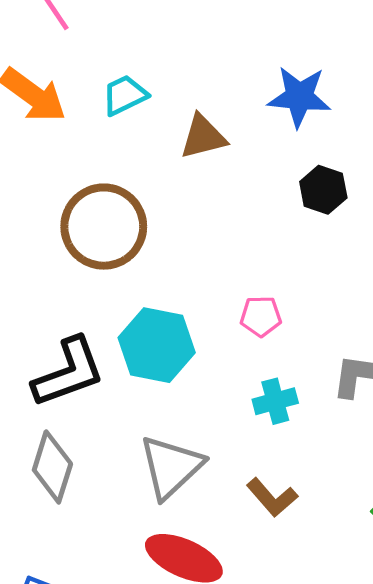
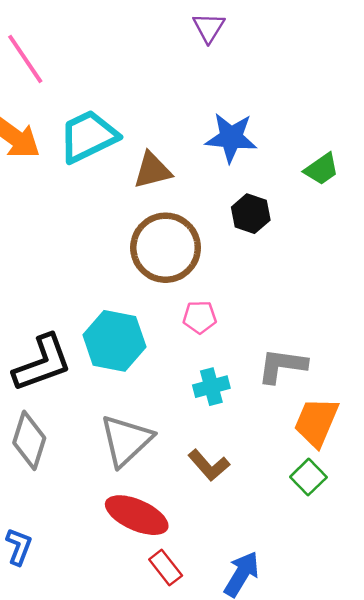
cyan trapezoid: (125, 95) -> (88, 136), size x1.6
brown circle: (104, 227) -> (166, 248), moved

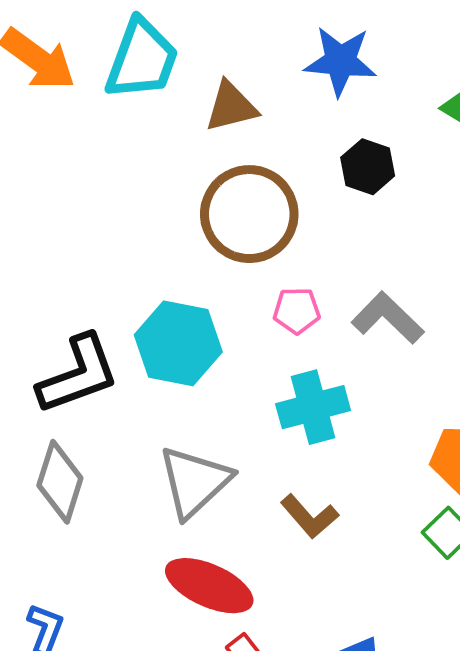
cyan trapezoid: (88, 136) -> (142, 59), turned 136
gray L-shape: (282, 366) -> (388, 318), moved, turned 36
cyan cross: (211, 387) -> (313, 407), size x1.4

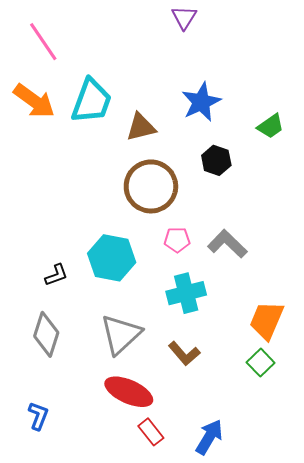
blue star: (340, 61) -> (201, 102), turned -30
black L-shape: (78, 374) -> (56, 275), size x0.5

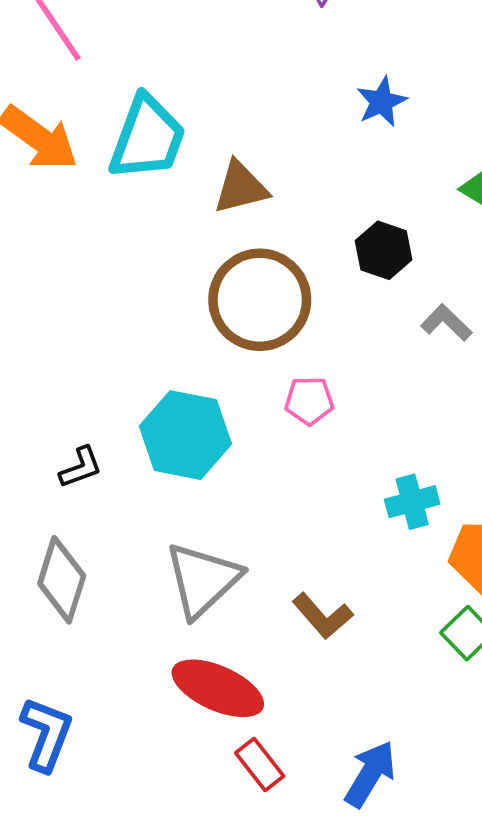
blue star: (201, 102) -> (382, 102), moved, size x0.7
gray L-shape: (227, 244) -> (446, 323), moved, size x0.7
cyan cross: (186, 293) -> (412, 502), moved, size x0.7
blue L-shape: (38, 416) -> (46, 734), size x1.4

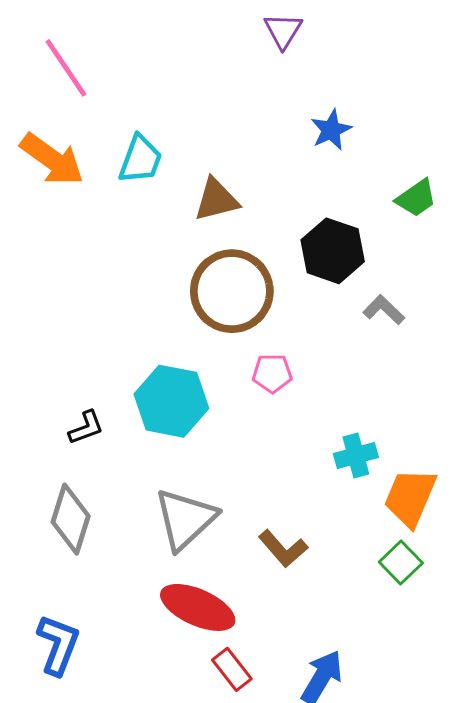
cyan trapezoid: (147, 138) -> (140, 159), size x0.7
black hexagon: (384, 250) -> (333, 251), size x1.4

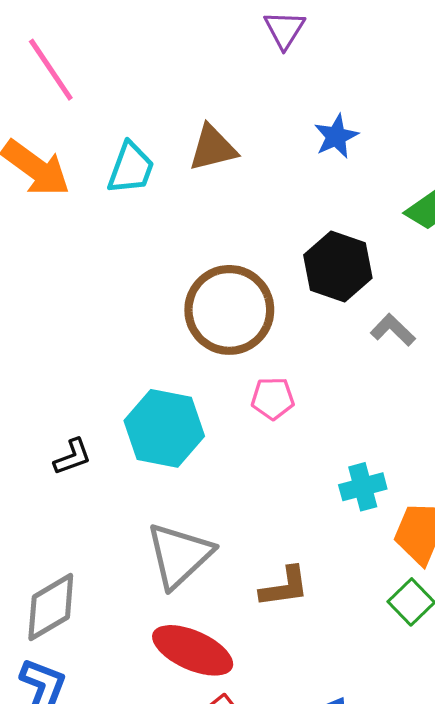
brown triangle: (216, 200) -> (213, 148), moved
gray diamond: (71, 519) -> (51, 607), moved, turned 42
brown L-shape: (283, 549) -> (284, 587), turned -57

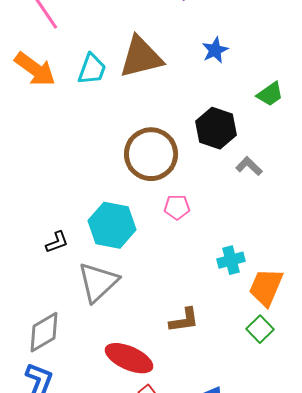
brown triangle: (213, 148) -> (141, 57), size x1.5
gray triangle: (179, 555) -> (98, 282), moved

